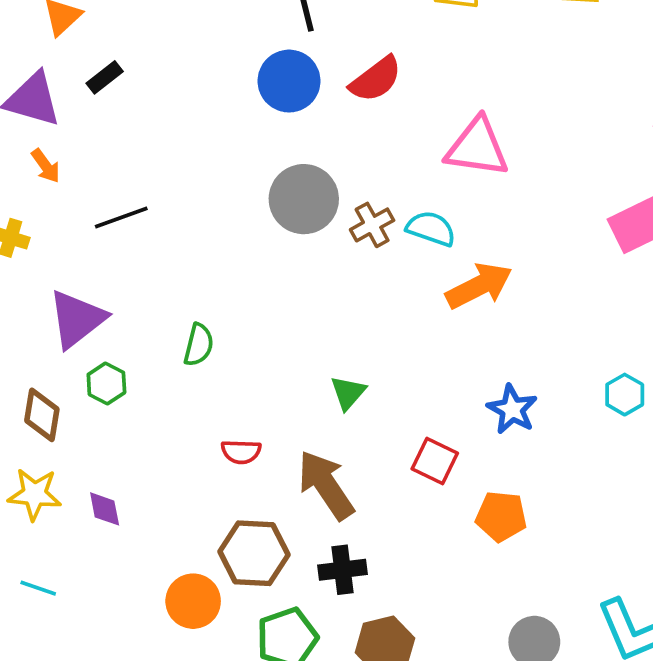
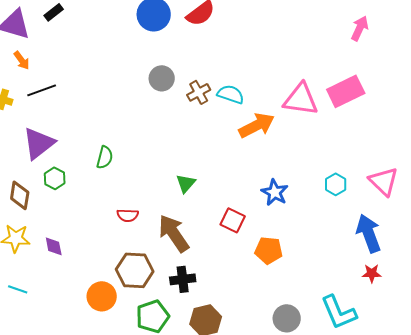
pink triangle: (477, 147) -> (301, 99), moved
gray circle: (304, 199) -> (162, 78), size x0.7
black line: (121, 218) -> (42, 90), moved

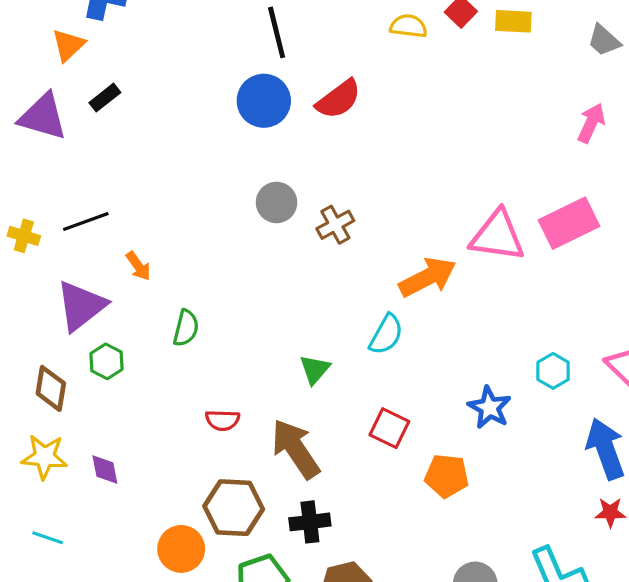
orange arrow: (22, 60) -> (138, 266), moved
cyan semicircle: (231, 94) -> (386, 334), moved, turned 100
blue star: (275, 192) -> (489, 407), moved

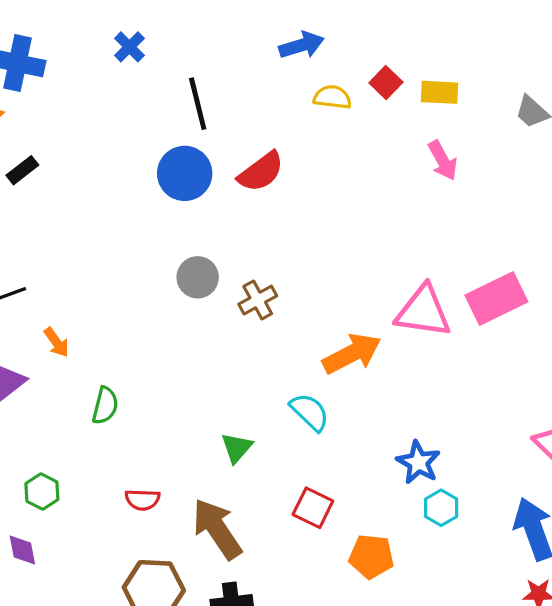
pink arrow: (591, 123) -> (443, 160), moved, turned 126
cyan semicircle: (386, 334) -> (310, 412), turned -75
green hexagon: (106, 361) -> (42, 492), moved
cyan hexagon: (553, 371) -> (441, 508), moved
blue star: (489, 407) -> (418, 462), moved

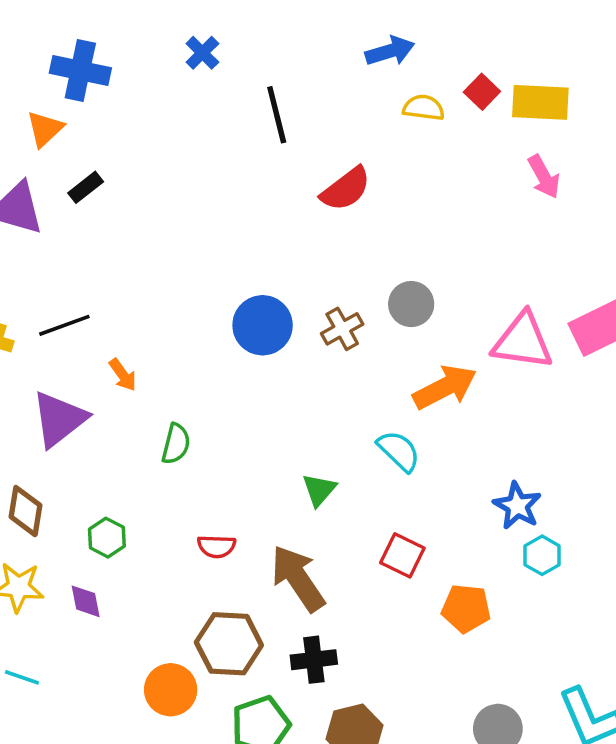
yellow rectangle: (439, 92) -> (540, 102), size x1.4
blue circle: (185, 173) -> (263, 325), moved
gray circle: (198, 277) -> (411, 304), moved

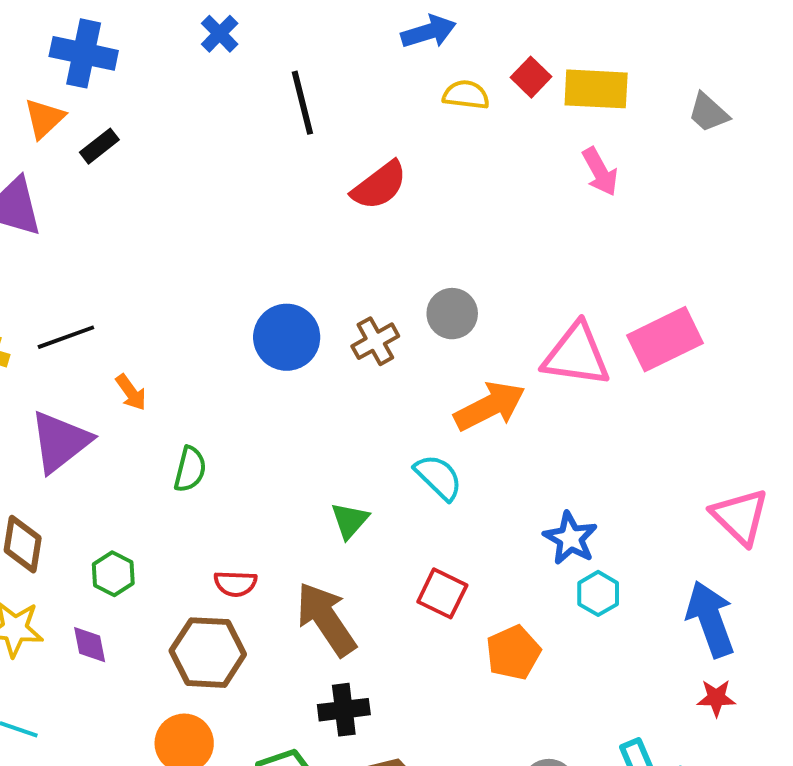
black rectangle: (86, 187) -> (99, 146), moved
orange pentagon: (466, 608) -> (513, 653), turned -30
brown hexagon: (229, 644) -> (208, 653), moved

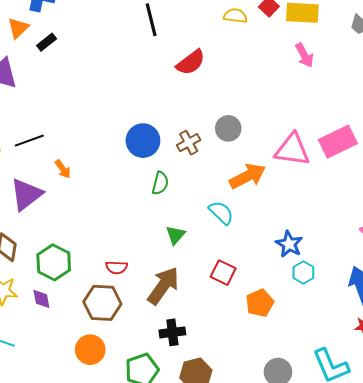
green semicircle: (190, 469) -> (160, 183), moved
green hexagon: (113, 574) -> (54, 262), size x1.6
brown arrow: (326, 619) -> (163, 286), turned 69

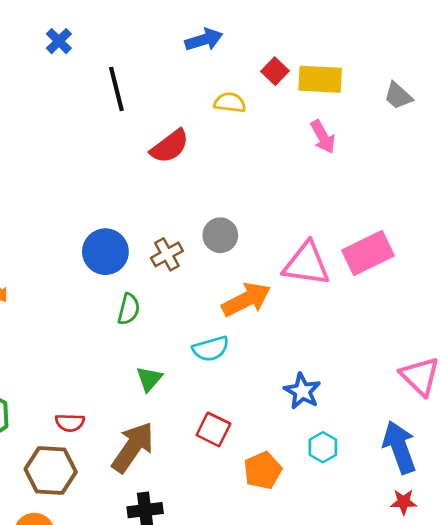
yellow semicircle: (235, 16) -> (230, 103), moved
cyan semicircle: (221, 213) -> (211, 349), turned 120
cyan hexagon: (303, 273) -> (323, 447), moved

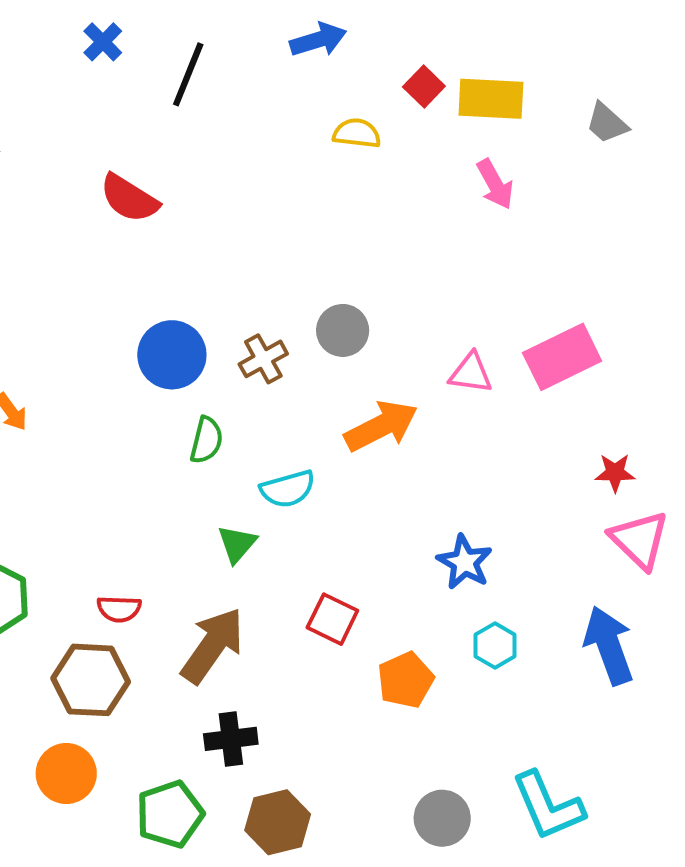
black line: (116, 89) -> (188, 74), moved, turned 36
red semicircle: (170, 146) -> (129, 198), moved, turned 69
pink triangle: (306, 264) -> (471, 373), size x0.6
cyan semicircle: (211, 349) -> (288, 489), moved
red star: (404, 502) -> (615, 473), moved

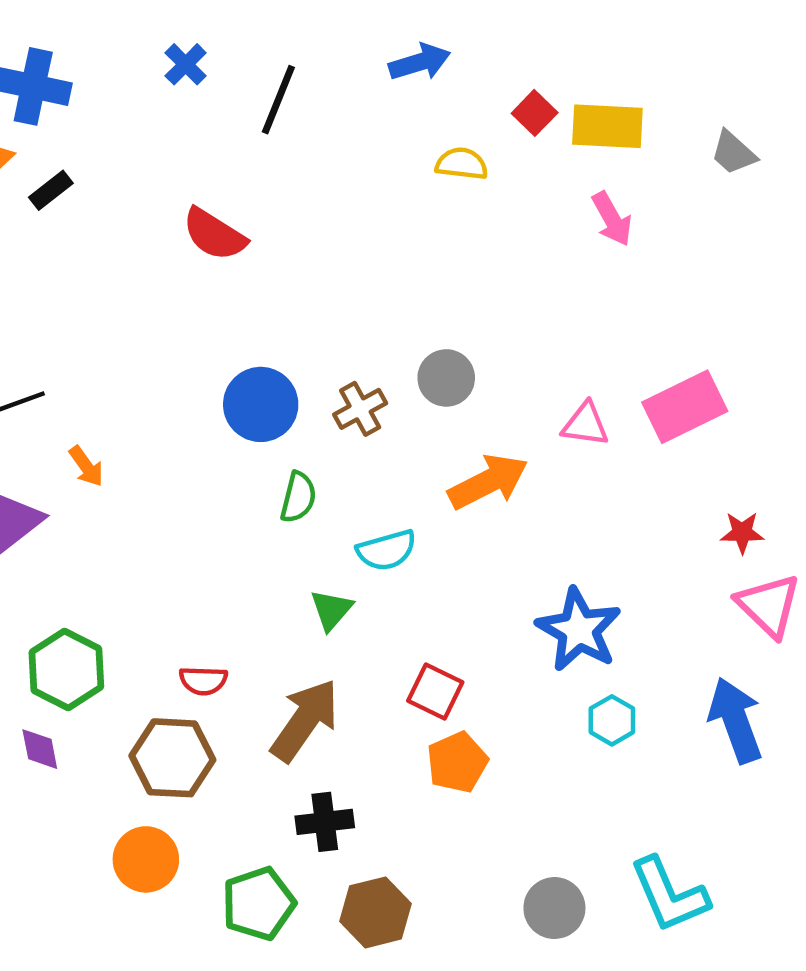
blue star: (465, 562) -> (579, 630), size x1.4
orange pentagon: (406, 680) -> (457, 762), moved

